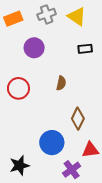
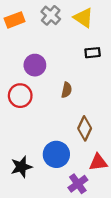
gray cross: (47, 14) -> (51, 15), turned -30
purple circle: (34, 48) -> (35, 65), moved
black star: (20, 165) -> (21, 167), moved

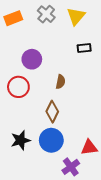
yellow triangle: (83, 18) -> (76, 16), turned 36
brown diamond: (85, 128) -> (52, 112), moved
black star: (21, 167) -> (21, 140), moved

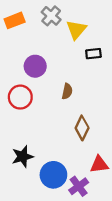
yellow triangle: (76, 16) -> (76, 30), moved
brown diamond: (52, 112) -> (82, 128), moved
blue circle: (51, 140) -> (53, 175), moved

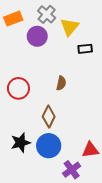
purple circle: (35, 66) -> (37, 36), moved
brown diamond: (82, 128) -> (49, 117), moved
blue circle: (53, 175) -> (49, 146), moved

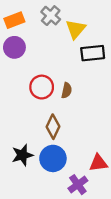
purple circle: (37, 36) -> (14, 47), moved
black rectangle: (85, 49) -> (93, 53), size x1.5
red circle: (18, 88) -> (42, 87), moved

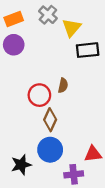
red circle: (42, 87) -> (39, 95), moved
black star: (22, 155) -> (21, 165), moved
purple cross: (78, 185) -> (74, 174), turned 30

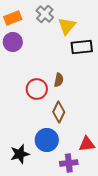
brown diamond: (50, 120) -> (59, 112), moved

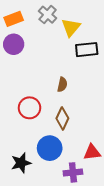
red circle: (37, 89) -> (30, 108), moved

